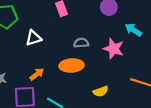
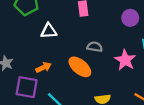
orange ellipse: (72, 66) -> (80, 67), turned 30

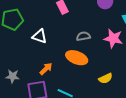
white triangle: (49, 31) -> (40, 36), turned 42

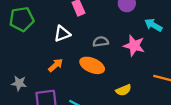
white triangle: (40, 36) -> (62, 34), moved, turned -42
orange arrow: (46, 69) -> (56, 65), moved

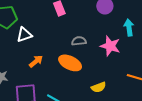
cyan arrow: (153, 25) -> (129, 27), turned 49
white triangle: (62, 34) -> (24, 35), moved

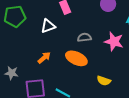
white triangle: (24, 35) -> (48, 26), moved
yellow semicircle: (99, 87) -> (104, 81), turned 40

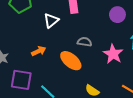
white triangle: (48, 26) -> (51, 20), turned -35

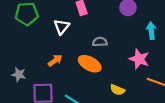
pink star: (113, 54) -> (139, 59), moved

